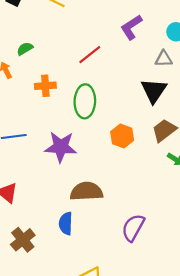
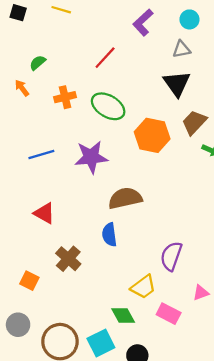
green ellipse: (85, 101) -> (108, 106), turned -52
orange hexagon: (122, 136) -> (152, 135), size x1.4
purple semicircle: (133, 228) -> (171, 256), moved

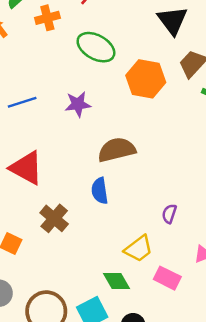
orange cross: (65, 97) -> (47, 18), moved
purple star: (91, 157) -> (78, 104), size x0.7
red triangle: (44, 213) -> (26, 168), size x1.4
purple semicircle: (171, 256) -> (169, 214), size x0.6

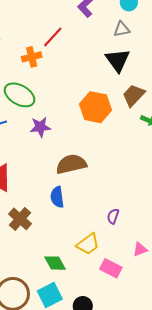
orange cross: (47, 18) -> (32, 57), moved
green ellipse: (96, 47) -> (19, 95), moved
green diamond: (117, 281) -> (55, 263), moved

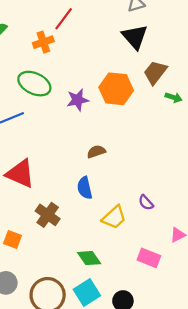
purple star: (40, 127) -> (78, 100), moved
brown semicircle: (71, 164) -> (96, 152), size x0.6
purple semicircle: (113, 216) -> (146, 203), turned -56
yellow trapezoid: (88, 244) -> (114, 217), moved

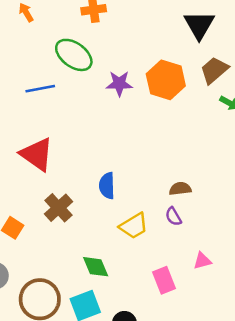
brown semicircle: (96, 152) -> (180, 189), moved
pink rectangle: (149, 258) -> (164, 280), turned 35

